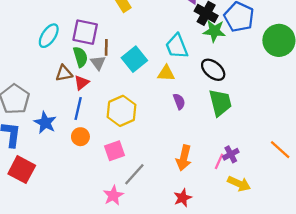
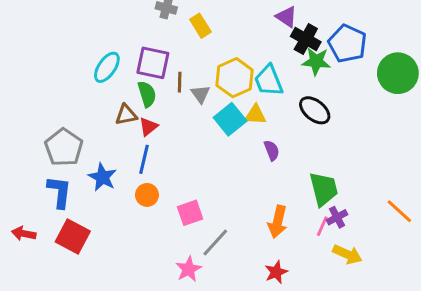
cyan square: (134, 59) -> (230, 119), moved
gray triangle: (98, 63) -> (200, 94), moved
green trapezoid: (220, 103) -> (324, 189), moved
yellow hexagon: (122, 111) -> (235, 78), moved

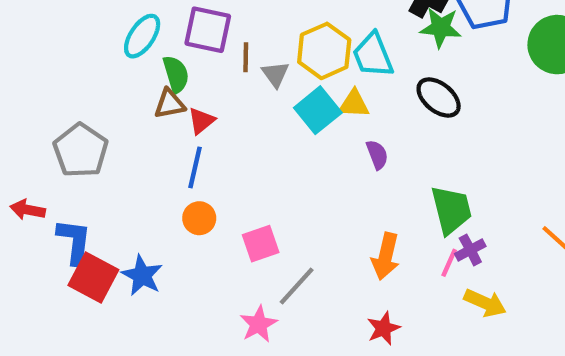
green semicircle: (147, 94) -> (176, 74), moved
blue star: (102, 177) -> (142, 275), moved
blue L-shape: (59, 192) -> (74, 242), moved
red arrow: (24, 234) -> (28, 210), moved

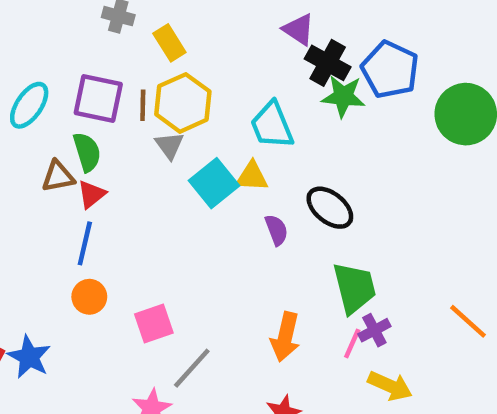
yellow hexagon: (324, 51) -> (183, 103), moved
brown line: (246, 57) -> (143, 105), moved
green semicircle: (176, 74) -> (87, 152), moved
black ellipse: (439, 98) -> (330, 208), moved

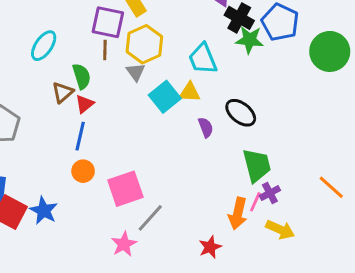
purple square: (98, 99) -> (108, 22), moved
brown line: (143, 105) -> (105, 50), moved
brown triangle: (58, 176) -> (63, 92), turned -30
pink square: (154, 324) -> (125, 189), size x1.4
orange arrow: (285, 337) -> (238, 213), moved

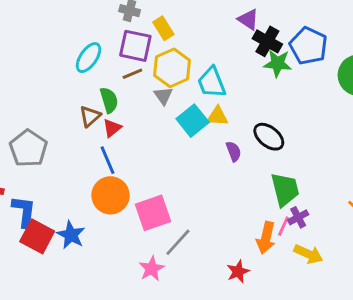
cyan ellipse: (44, 46) -> (89, 58), moved
brown line: (105, 50) -> (132, 74), turned 66
cyan trapezoid: (203, 59) -> (212, 82), moved
blue line: (80, 136) -> (108, 160), turned -36
orange circle: (83, 171) -> (110, 195), size x1.6

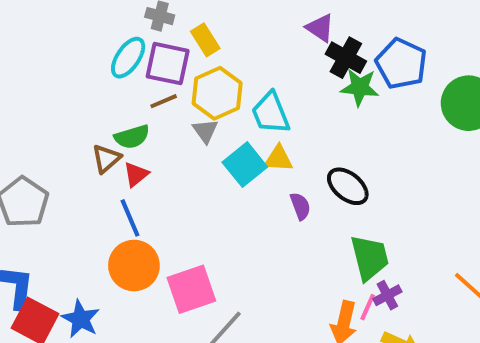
cyan ellipse: (89, 58) -> (128, 58), moved
green semicircle: (109, 100) -> (132, 137), turned 90

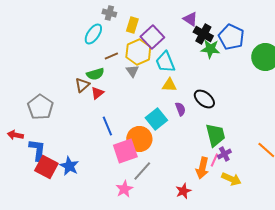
yellow rectangle: (205, 40) -> (132, 25), turned 49
purple square: (168, 64) -> (152, 37), moved, turned 35
cyan square: (245, 165) -> (156, 119), moved
blue line: (130, 218) -> (107, 126), moved
orange circle: (134, 266) -> (139, 139), moved

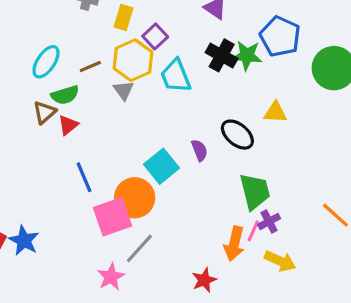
cyan ellipse: (93, 34) -> (46, 62), moved
black cross: (203, 34) -> (222, 55), moved
purple square: (152, 37) -> (155, 36), size x0.7
yellow triangle: (169, 85) -> (275, 112), moved

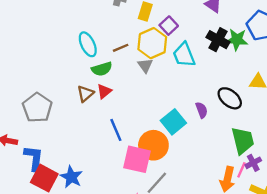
cyan ellipse: (46, 62) -> (88, 44), turned -60
brown triangle: (44, 112) -> (85, 94), moved
pink square: (112, 217) -> (137, 159), turned 32

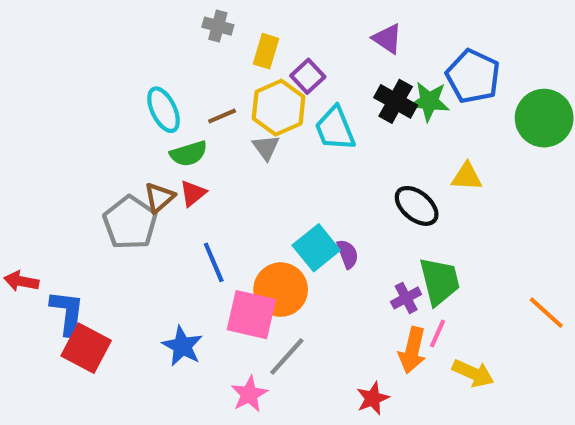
gray pentagon: (37, 108) -> (130, 223), moved
purple semicircle: (202, 110) -> (348, 254), moved
purple cross: (253, 163) -> (406, 298), moved
blue star: (71, 177) -> (182, 346), moved

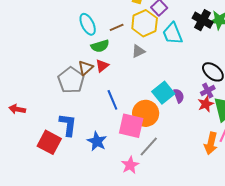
gray triangle: (266, 147) -> (138, 51), moved, turned 40
purple cross: (406, 298) -> (208, 91), moved
blue L-shape: (67, 313) -> (68, 125), moved
red star: (373, 398) -> (206, 104), moved

